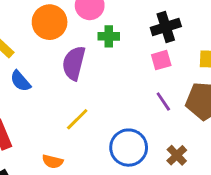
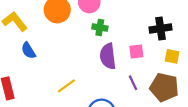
black cross: (166, 27) -> (161, 28), moved
purple semicircle: (74, 63) -> (108, 56), moved, turned -30

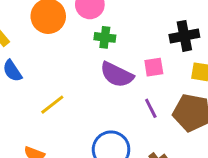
purple semicircle: (108, 56) -> (117, 75), turned -55
yellow line: (66, 86) -> (52, 105), moved

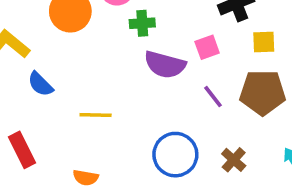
yellow line: (52, 105) -> (96, 115), turned 50

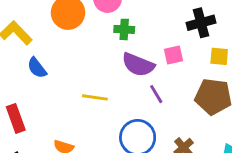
purple line: (213, 97) -> (156, 94), moved
yellow line: (96, 115) -> (95, 97), moved

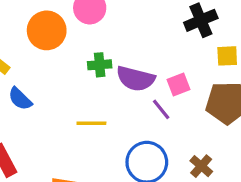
green cross: (124, 29) -> (100, 65), moved
pink square: (173, 55) -> (179, 85), moved

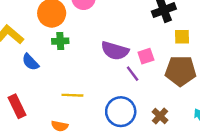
green cross: (100, 65) -> (60, 41), moved
yellow line: (91, 123) -> (72, 95), moved

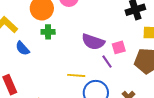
yellow line: (72, 95) -> (76, 75), moved

